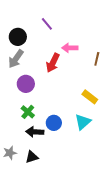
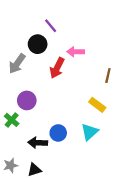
black circle: (18, 37) -> (38, 44), moved
brown line: (97, 59) -> (108, 76), moved
purple circle: (26, 84) -> (27, 100), moved
green cross: (28, 112) -> (12, 120), moved

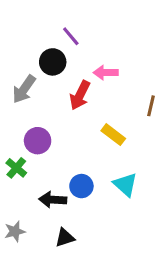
yellow rectangle: (97, 105) -> (113, 135), moved
cyan triangle: (90, 132) -> (125, 185), turned -36
black triangle: (34, 170) -> (65, 238), moved

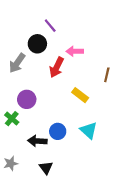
black triangle: (65, 238) -> (46, 168), turned -48

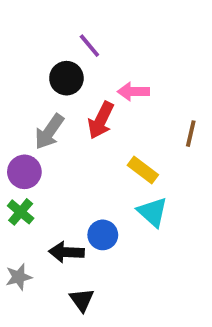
gray arrow: (17, 63) -> (49, 132), moved
purple circle: (27, 99) -> (24, 172), moved
cyan triangle: (89, 130) -> (152, 212), moved
gray star: (11, 163) -> (19, 277), moved

